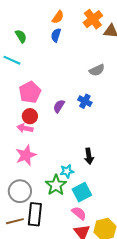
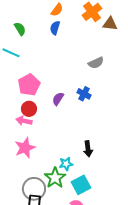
gray circle: (20, 191) -> (34, 189), moved

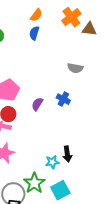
gray semicircle: (96, 63) -> (75, 68), turned 35
cyan star: (66, 164) -> (52, 162), moved

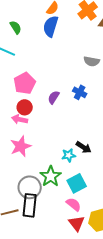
blue semicircle: (34, 33) -> (51, 26), size x1.5
black arrow: (67, 154) -> (84, 147), turned -49

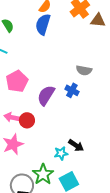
gray semicircle: (92, 61) -> (84, 70), moved
purple semicircle: (54, 97) -> (46, 95), size x1.5
red circle: (25, 107) -> (27, 120), moved

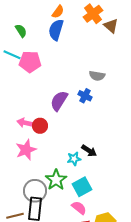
brown triangle: (98, 20) -> (111, 26), turned 35
pink pentagon: (17, 81) -> (30, 62), moved, turned 30

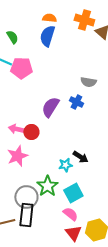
orange semicircle: (58, 12) -> (49, 18), turned -120
orange cross: (93, 14) -> (84, 20), turned -36

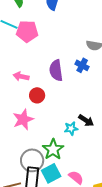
purple semicircle: (50, 107) -> (56, 70), turned -40
pink arrow: (16, 129) -> (21, 76), moved
cyan square: (73, 193) -> (51, 173), moved

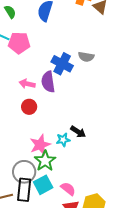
blue cross: (82, 65) -> (62, 64), moved, size x1.5
pink arrow: (21, 76) -> (27, 84), moved
pink star: (23, 119) -> (40, 145), moved

